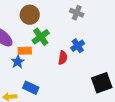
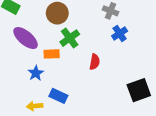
blue cross: (78, 46) -> (120, 33), moved
blue star: (18, 62) -> (36, 73), moved

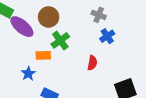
purple ellipse: (26, 38) -> (22, 27), moved
red semicircle: (95, 62) -> (92, 63), moved

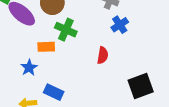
green cross: (60, 40) -> (66, 30), turned -30

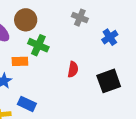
blue cross: (120, 25) -> (110, 37), moved
black square: (141, 86) -> (109, 81), moved

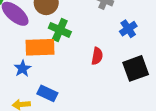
blue cross: (110, 37) -> (128, 29), moved
orange rectangle: (20, 61) -> (40, 47), size x1.6

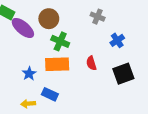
orange rectangle: (40, 47) -> (57, 64), moved
red semicircle: (97, 56) -> (91, 63), turned 152

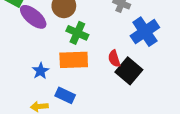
blue cross: (117, 40) -> (145, 32), size x1.6
black square: (123, 74) -> (129, 71), moved, turned -30

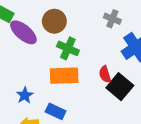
blue star: (41, 71) -> (25, 95), moved

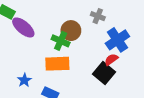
brown circle: (54, 21) -> (71, 31), moved
red semicircle: (105, 74) -> (111, 60), moved, turned 72

